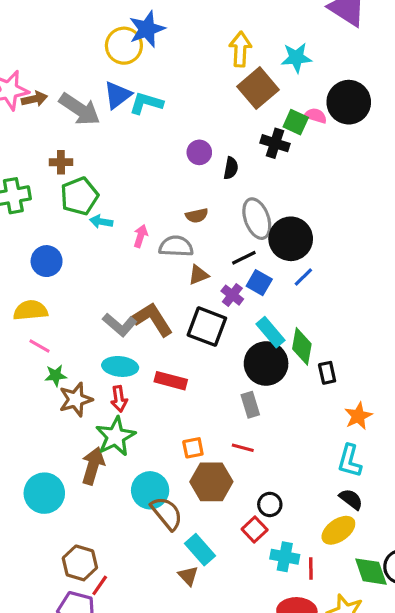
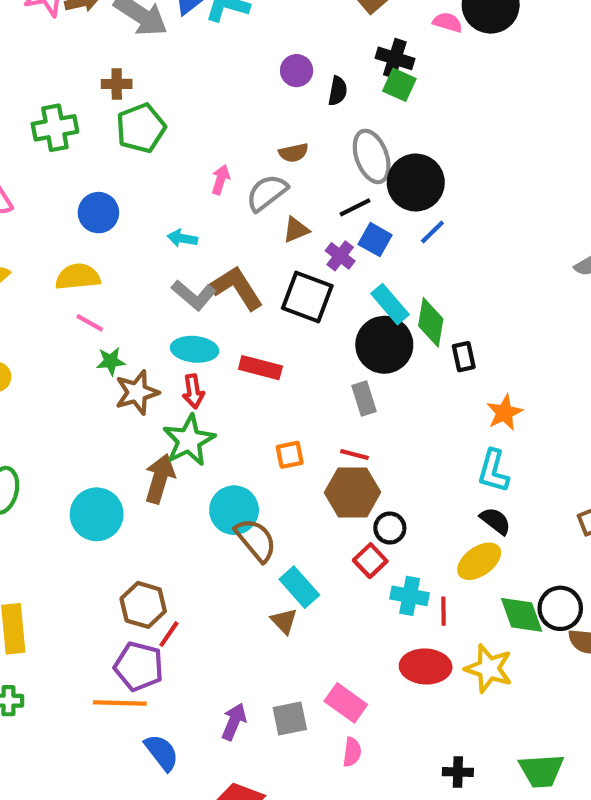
green square: (296, 122) -> (399, 85), moved
cyan arrow: (101, 222) -> (182, 238), moved
gray semicircle: (176, 246) -> (267, 193), turned -40
brown hexagon: (211, 482) -> (352, 492), moved

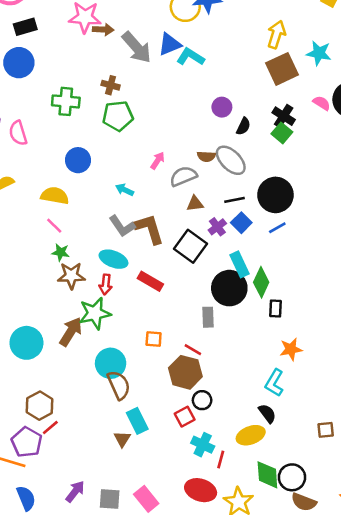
gray ellipse: (372, 156) -> (231, 160), moved, turned -40

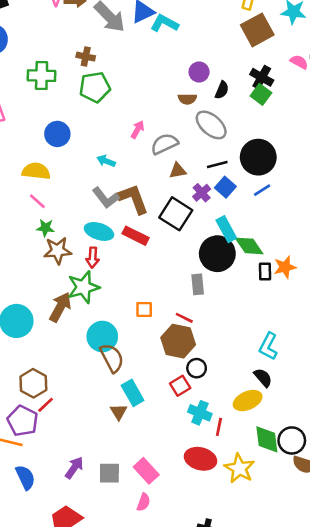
brown semicircle: (206, 156) -> (187, 99), moved
red rectangle: (150, 281) -> (136, 236), moved
green diamond: (261, 282) -> (249, 246), turned -56
orange star: (291, 349) -> (285, 267), moved

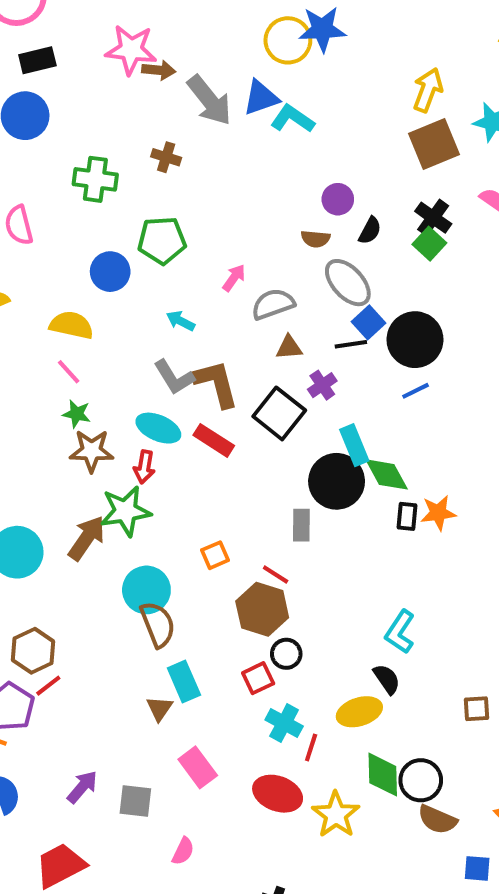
green pentagon: (95, 87) -> (162, 240), moved
blue square: (225, 187) -> (368, 322), moved
orange square: (144, 309) -> (215, 555), turned -30
pink rectangle: (146, 471) -> (198, 767), moved

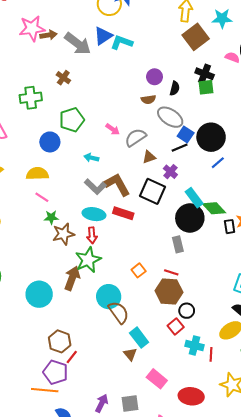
brown cross: (166, 157) -> (63, 78), turned 32
green square: (429, 244) -> (206, 87), turned -35
pink arrow: (234, 278) -> (113, 129), turned 104
red ellipse: (278, 794) -> (191, 396), moved

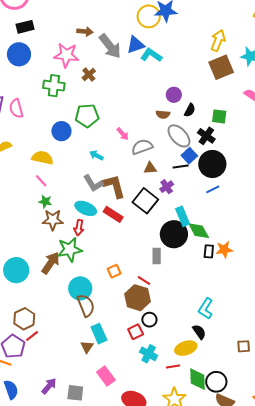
pink star: (32, 28) -> (66, 55), moved
black cross: (205, 74) -> (206, 136), moved
red line: (211, 354) -> (173, 366), moved, turned 64

